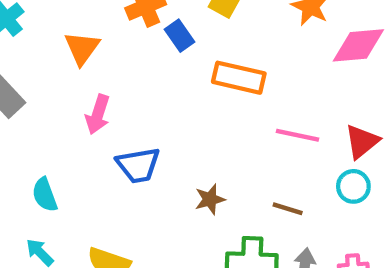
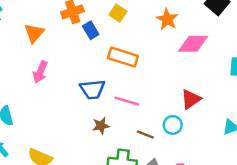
pink line: (298, 135) -> (127, 101), moved
blue trapezoid: (138, 165) -> (92, 89), moved
cyan circle: (353, 186) -> (173, 125), moved

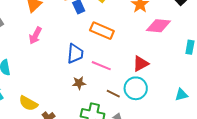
blue trapezoid: (92, 89) -> (75, 54), turned -85
red triangle: (191, 99) -> (141, 64), moved
cyan circle: (173, 125) -> (136, 88), size x1.5

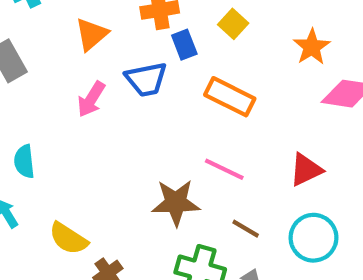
blue trapezoid: (75, 54) -> (146, 79), moved, turned 70
brown star: (79, 83) -> (176, 203), size x1.6
cyan circle: (136, 88) -> (313, 238), moved

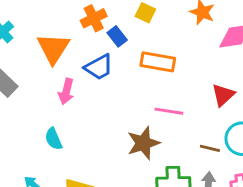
orange triangle: (91, 34) -> (53, 48), size x1.4
cyan semicircle: (24, 161) -> (53, 139), moved
brown line: (246, 229) -> (210, 148), moved

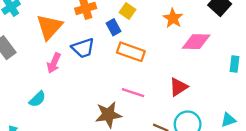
blue rectangle: (117, 36) -> (113, 27), moved
cyan semicircle: (53, 139) -> (37, 99), turned -120

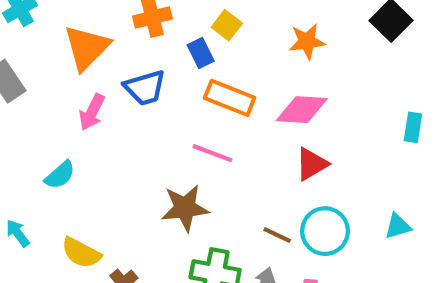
orange star: (173, 18) -> (307, 41), turned 30
pink diamond: (196, 42) -> (302, 110), moved
pink line: (133, 93) -> (212, 153), moved

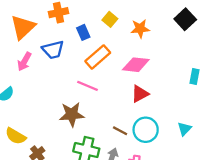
yellow square: (227, 25) -> (110, 19), moved
orange rectangle: (230, 98) -> (98, 57), turned -65
cyan triangle: (398, 226) -> (184, 129), turned -32

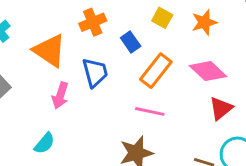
orange triangle: (23, 27) -> (50, 51), turned -32
blue trapezoid: (53, 50) -> (95, 73), turned -80
pink diamond: (136, 65) -> (208, 71), turned 48

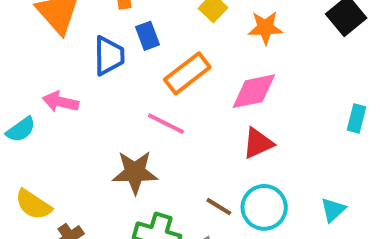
blue rectangle: (131, 42) -> (147, 36), moved
pink diamond: (208, 71) -> (254, 91), turned -69
pink arrow: (60, 96) -> (61, 102), moved, turned 70

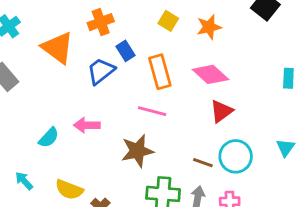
blue trapezoid: (109, 56) -> (101, 71), turned -116
orange rectangle: (187, 73) -> (160, 72), turned -56
pink diamond: (254, 91) -> (210, 74), turned 66
pink arrow: (61, 102) -> (87, 125), moved

